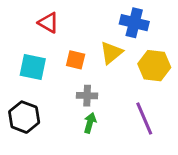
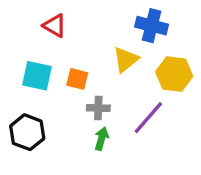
orange square: (76, 60) -> (77, 79), moved
purple line: (144, 119) -> (148, 118), moved, turned 64

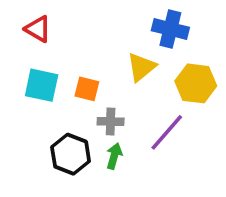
red triangle: (55, 26) -> (38, 29), moved
black hexagon: (27, 132) -> (71, 154), moved

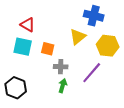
red triangle: (38, 29) -> (28, 25), moved
black hexagon: (71, 154) -> (16, 88), moved

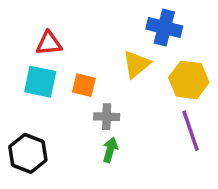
red triangle: (28, 25) -> (49, 43), turned -35
purple line: (92, 73) -> (191, 131), moved, turned -60

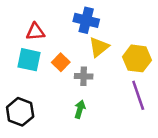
blue cross: (164, 28) -> (86, 20), moved
orange square: (84, 85) -> (61, 62), turned 30
gray cross: (107, 117) -> (84, 76), moved

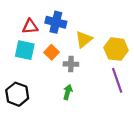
blue cross: (86, 20) -> (56, 22), moved

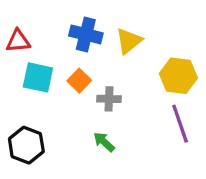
red triangle: (30, 27) -> (18, 41), moved
yellow triangle: (84, 39) -> (129, 41), moved
green arrow: (68, 92) -> (104, 142), turned -64

